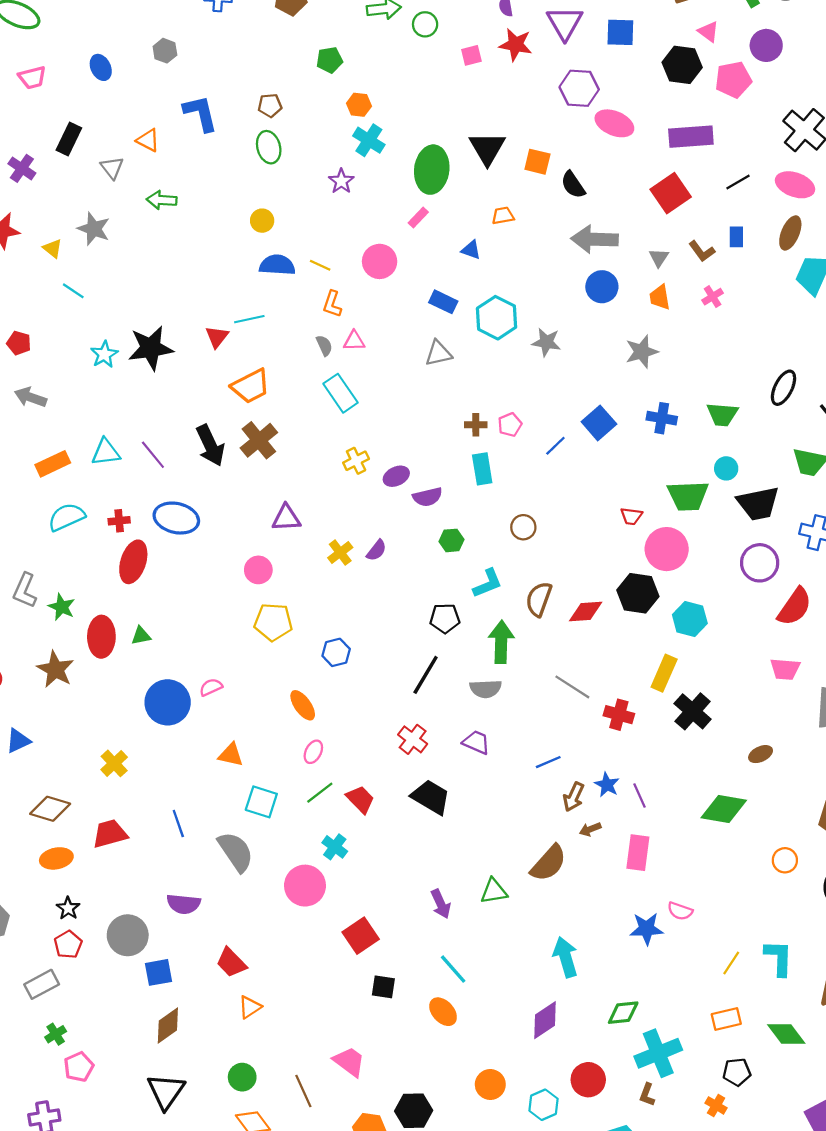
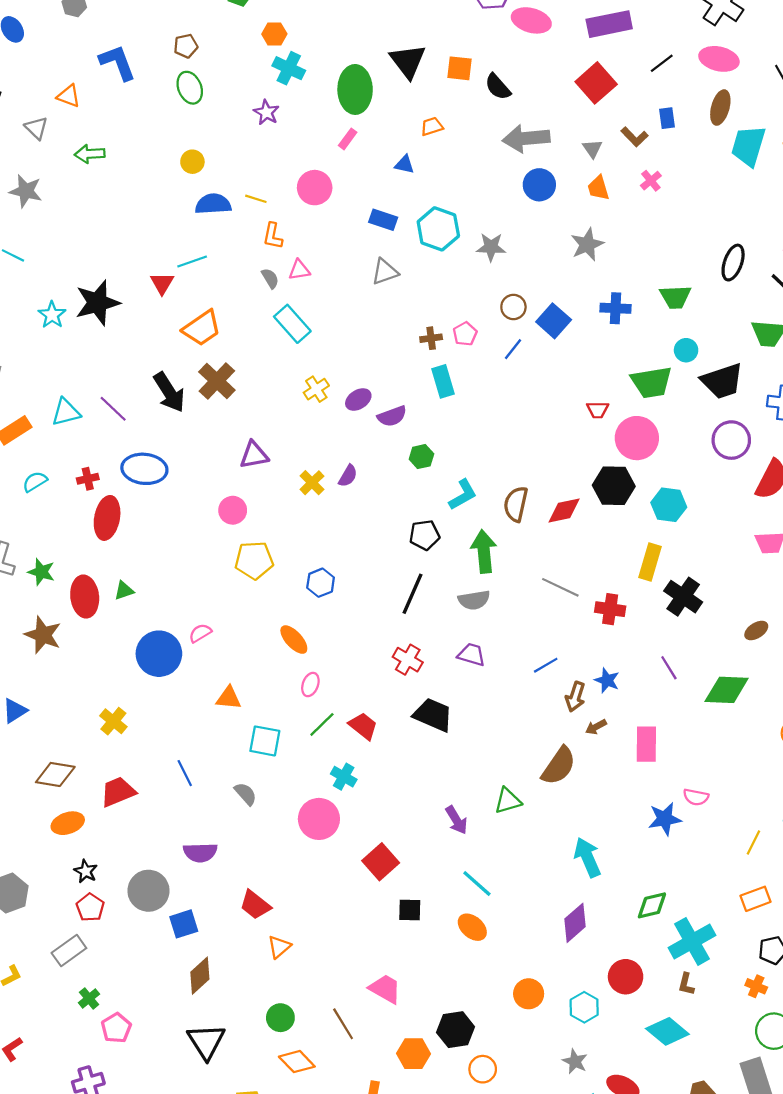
cyan semicircle: (66, 517) -> (35, 482), size x0.7
brown circle: (523, 527) -> (513, 307), moved
purple line: (640, 796) -> (669, 668), moved
gray semicircle: (236, 852) -> (246, 794), size x0.6

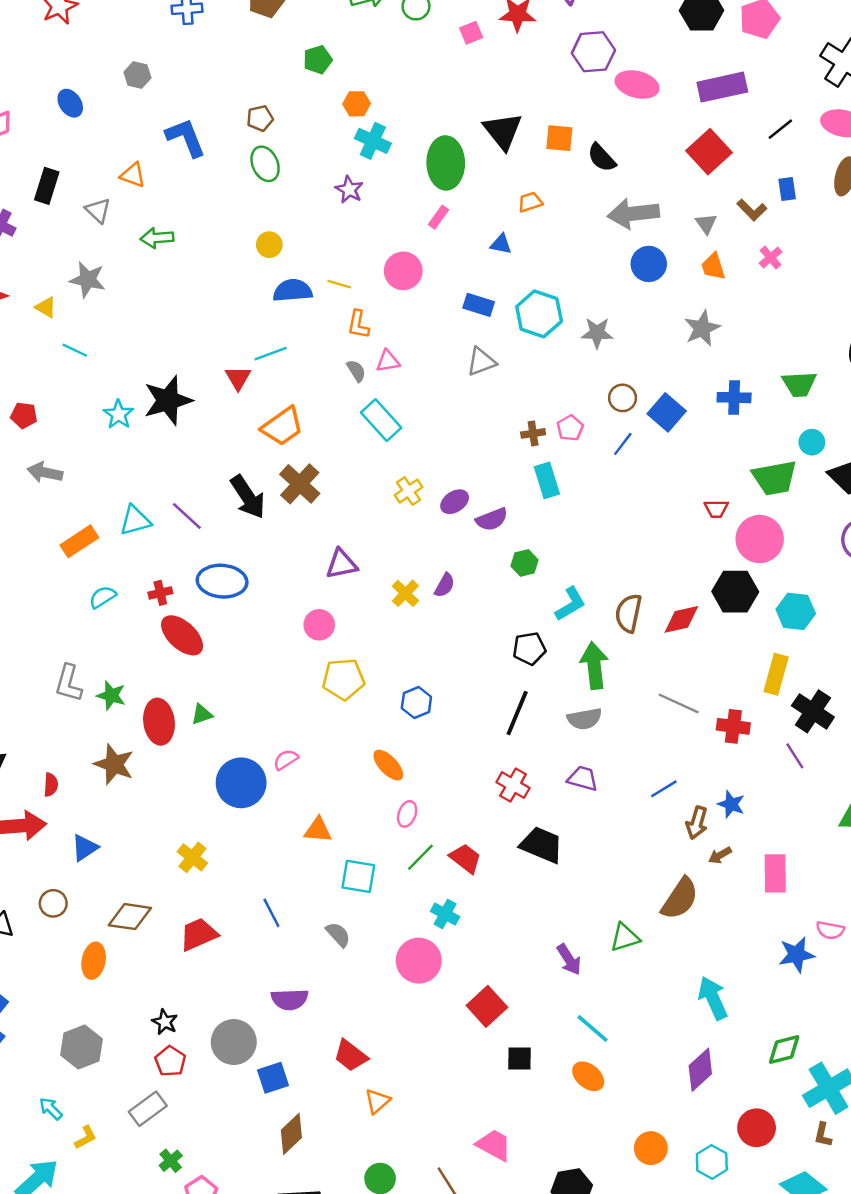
red ellipse: (107, 518) -> (182, 635), turned -57
purple line: (669, 668) -> (795, 756), moved
orange ellipse: (68, 823) -> (94, 961), moved, turned -60

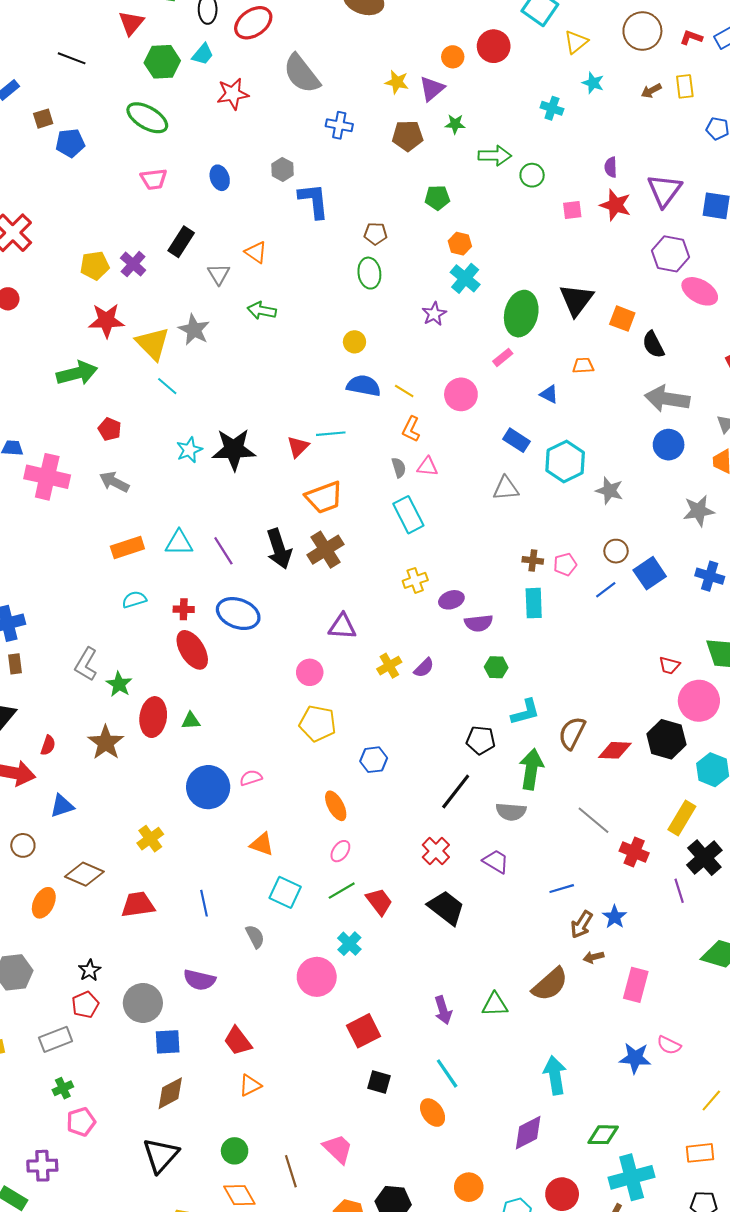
blue L-shape: (186, 138) -> (314, 201), moved
yellow triangle: (46, 307) -> (153, 344), size x1.8

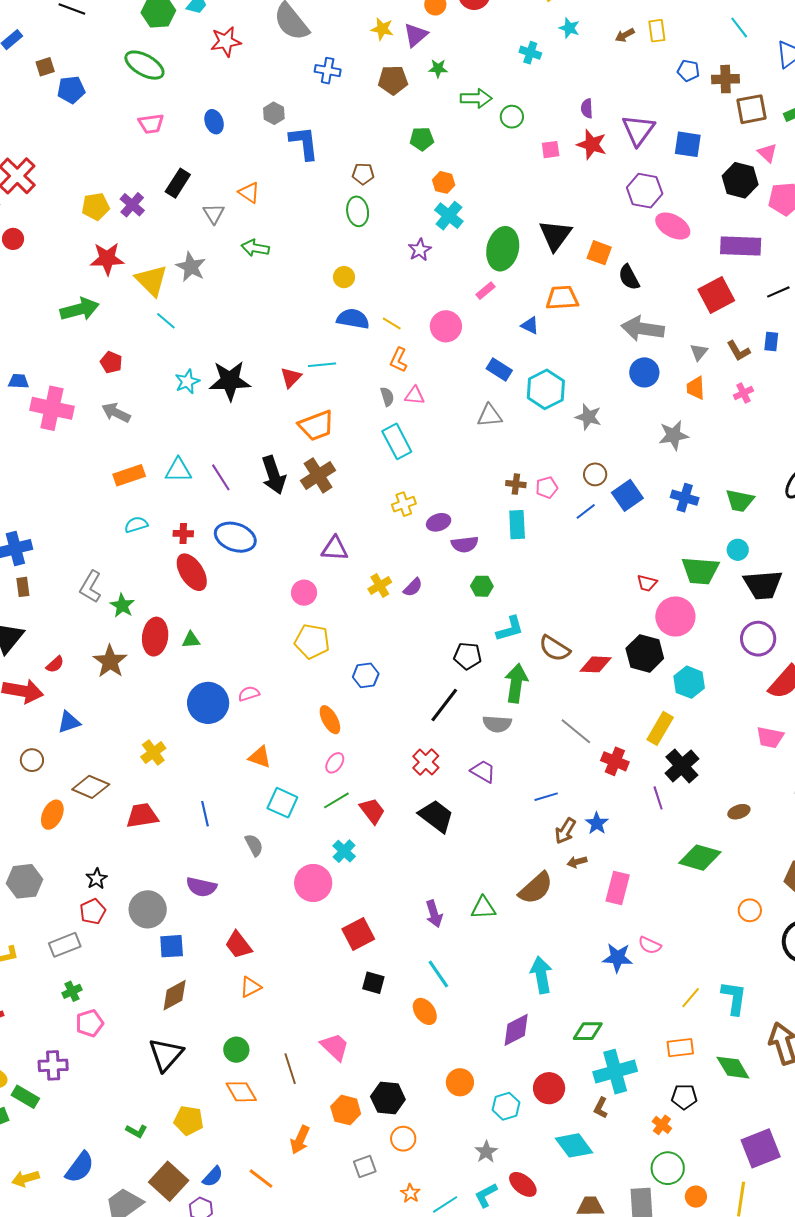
orange trapezoid: (583, 366) -> (562, 298), size x1.6
brown semicircle: (572, 733) -> (555, 648), turned -84
red semicircle: (48, 745) -> (55, 664), turned 30

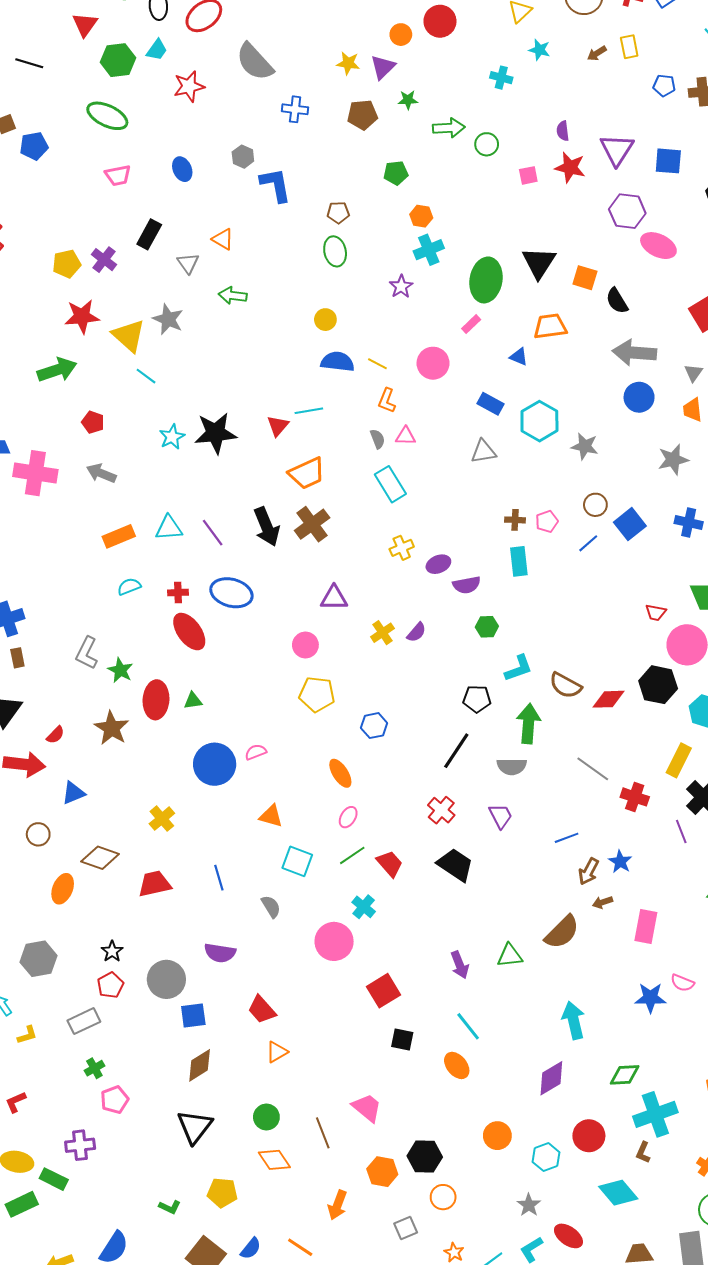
cyan cross: (449, 216) -> (429, 250), turned 32
purple trapezoid: (483, 771) -> (500, 816), turned 36

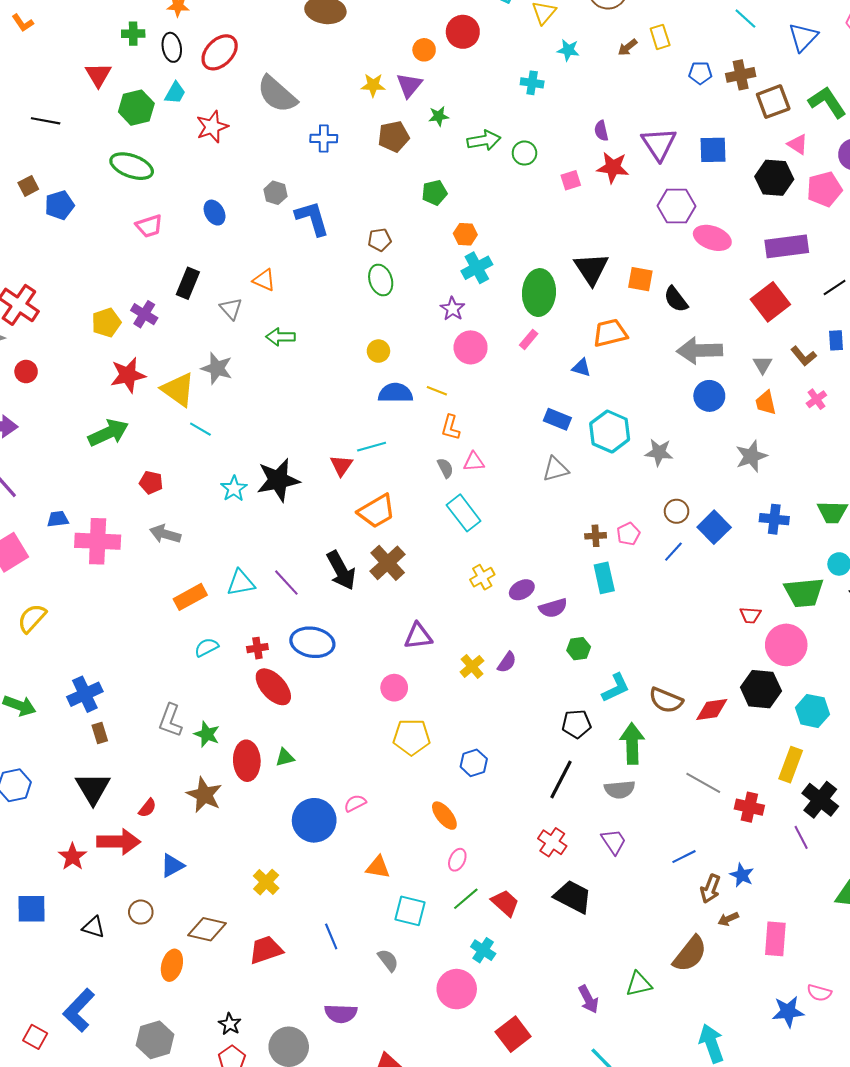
pink circle: (433, 363) -> (471, 347), moved

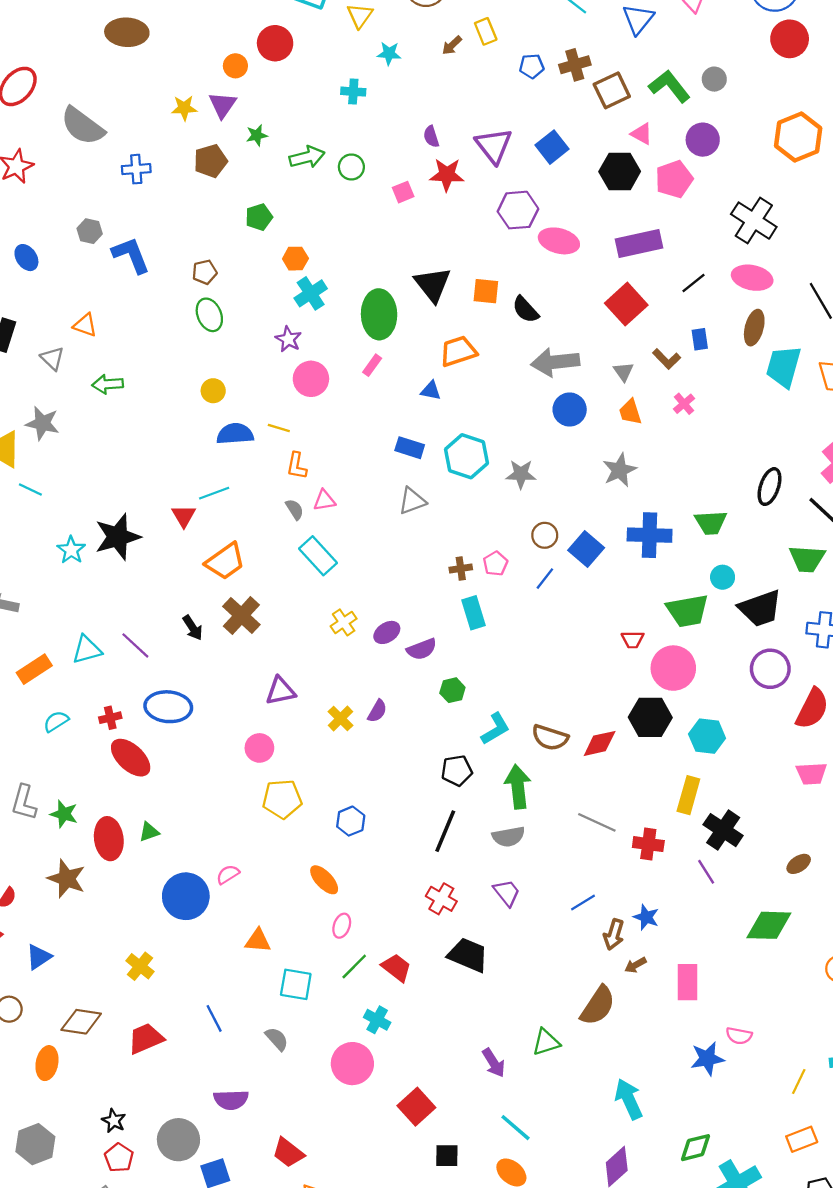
blue square: (713, 150) -> (552, 147), turned -32
blue cross: (774, 519) -> (650, 535), size x1.4
black arrow: (341, 570) -> (193, 628), size x0.6

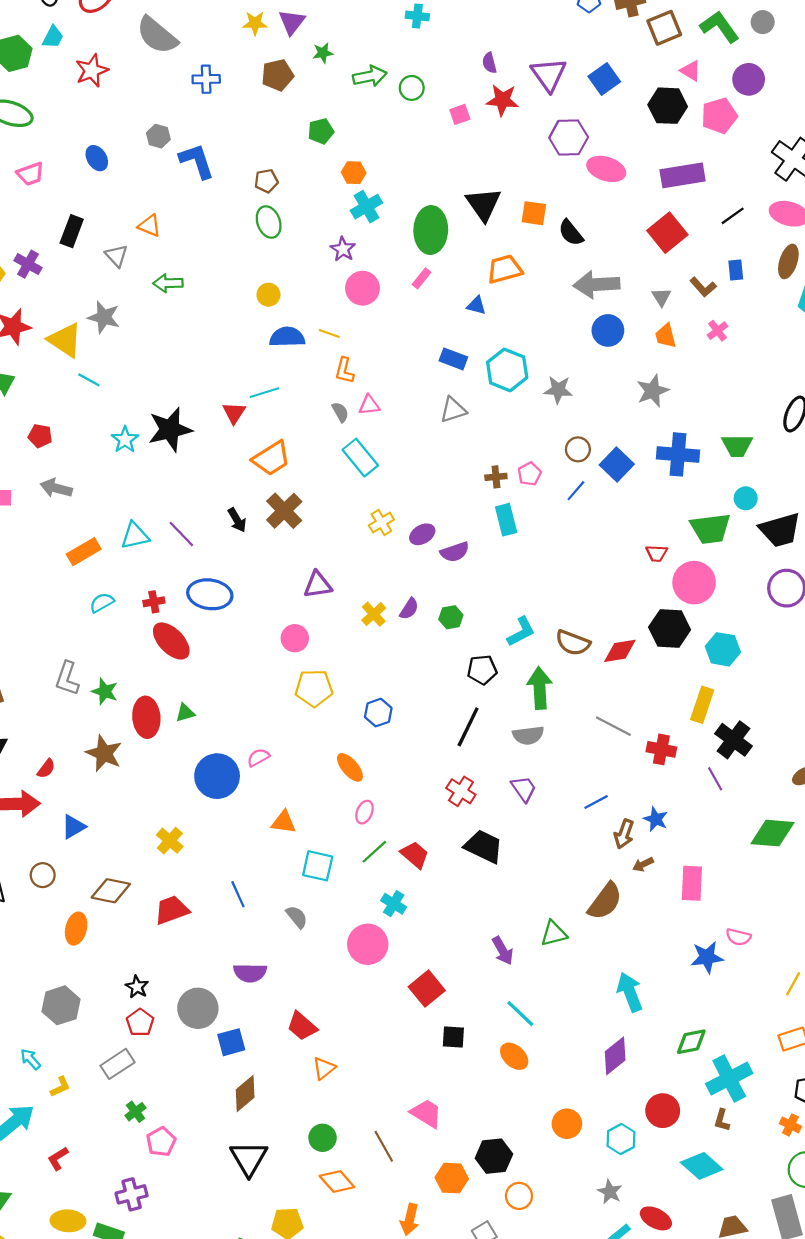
green hexagon: (452, 690) -> (451, 617), moved

